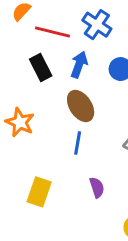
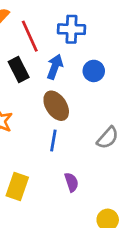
blue cross: (97, 25) -> (71, 29), turned -32
red line: (52, 32) -> (30, 36), turned 52

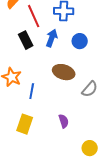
brown ellipse: (56, 106) -> (64, 72), moved, turned -40
blue line: (53, 141) -> (32, 91), moved

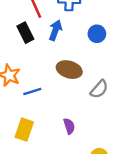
blue circle: (80, 41) -> (97, 34), moved
blue line: (32, 91) -> (32, 91), turned 63

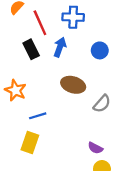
blue line: (32, 91) -> (38, 116), moved
purple semicircle: (69, 126) -> (95, 148), moved, turned 136

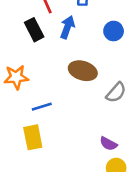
orange star: (16, 90) -> (16, 77), turned -30
yellow rectangle: (30, 142) -> (33, 137), turned -30

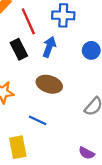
brown ellipse: (83, 71) -> (49, 84), moved
blue line: (42, 107) -> (38, 120), moved, turned 42

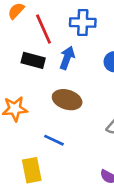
black rectangle: (19, 49) -> (33, 60), turned -48

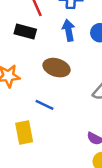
blue arrow: (67, 58) -> (69, 30), moved, turned -30

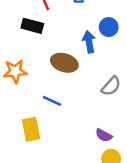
blue arrow: (69, 30) -> (89, 42), moved

